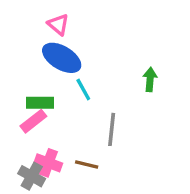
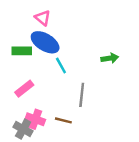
green arrow: (150, 80) -> (110, 58), turned 77
green rectangle: (40, 103) -> (22, 51), moved

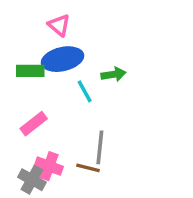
blue ellipse: (45, 42) -> (63, 59), turned -44
green arrow: (110, 58) -> (113, 74), moved
gray line: (82, 95) -> (100, 147), moved

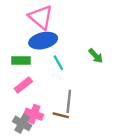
pink triangle: (59, 25) -> (41, 17), size x1.6
green rectangle: (30, 71) -> (21, 60), moved
green arrow: (113, 74) -> (96, 56), moved, turned 56

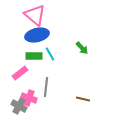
green rectangle: (21, 60) -> (34, 56), moved
gray line: (69, 101) -> (46, 87), moved
brown line: (61, 115) -> (83, 99), moved

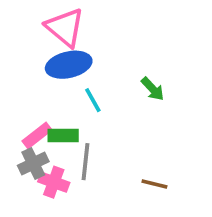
green rectangle: (34, 56) -> (63, 136), moved
gray cross: (19, 106) -> (33, 164), moved, turned 35

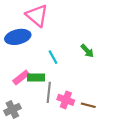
blue ellipse: (69, 65) -> (18, 37), moved
gray cross: (33, 164) -> (12, 110), moved
pink cross: (54, 182) -> (66, 100), moved

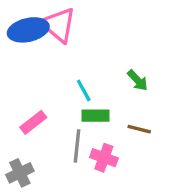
blue ellipse: (18, 37) -> (28, 30), moved
green rectangle: (36, 77) -> (95, 116), moved
brown line: (88, 105) -> (139, 129), moved

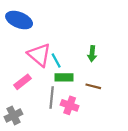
pink triangle: (58, 25) -> (39, 55), moved
blue ellipse: (28, 30) -> (19, 20), turned 35
green arrow: (138, 80) -> (92, 54), turned 48

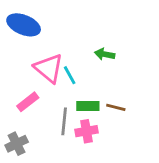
green arrow: (92, 54) -> (105, 54), moved, turned 96
green rectangle: (64, 77) -> (88, 106), moved
pink cross: (70, 105) -> (86, 131), turned -30

